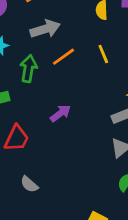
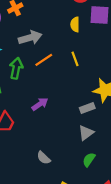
gray semicircle: (29, 184) -> (44, 158), moved

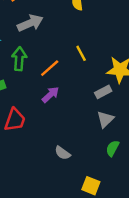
yellow line: (75, 59) -> (81, 53), moved
orange line: (44, 60) -> (50, 68), moved

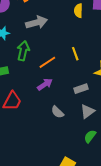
gray rectangle: (103, 92) -> (81, 89), moved
gray semicircle: (63, 153) -> (57, 112), moved

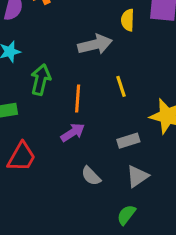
gray arrow: (37, 22) -> (95, 44), moved
orange line: (47, 62) -> (78, 98), turned -54
green semicircle: (90, 136) -> (126, 215), moved

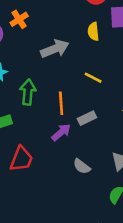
gray arrow: (95, 44) -> (55, 49), moved
yellow line: (121, 86) -> (93, 78), moved, turned -36
gray rectangle: (128, 141) -> (87, 118), moved

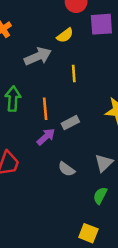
yellow semicircle: (93, 31) -> (65, 35), moved, turned -120
yellow line: (93, 78) -> (74, 73), moved, turned 60

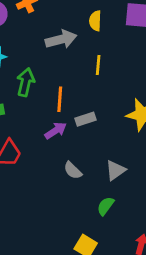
yellow semicircle: (65, 35) -> (95, 21), turned 120

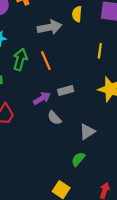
yellow line: (98, 65) -> (100, 51), moved
orange line: (60, 99) -> (46, 61), moved, turned -30
gray semicircle: (73, 170) -> (54, 118), moved

